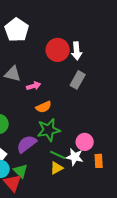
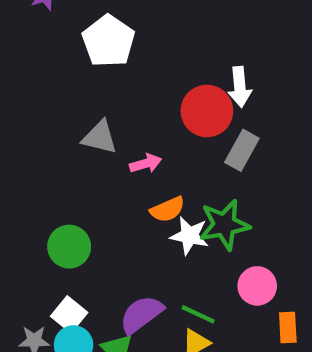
red circle: (58, 50) -> (207, 111), moved
green star: (49, 130) -> (224, 225), moved
purple semicircle: (27, 144) -> (141, 314), moved
white star: (75, 157) -> (189, 236), moved

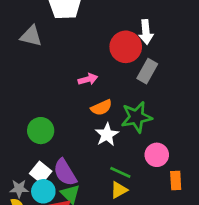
gray triangle: (100, 137) -> (31, 36), moved
white star: (189, 236) -> (107, 135), moved, turned 30
purple semicircle: (141, 314) -> (65, 172), moved, turned -84

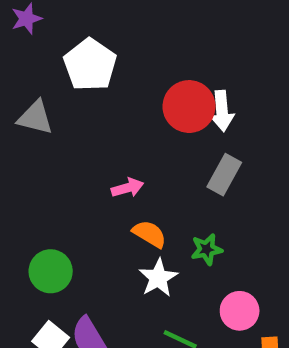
red circle: (126, 47) -> (189, 107), moved
orange semicircle: (101, 108) -> (149, 234), turned -125
green star: (136, 117) -> (207, 249), size x0.6

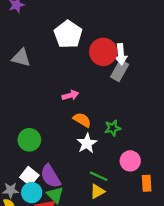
white pentagon: (90, 65) -> (68, 34), moved
gray rectangle: (224, 175) -> (120, 71), moved

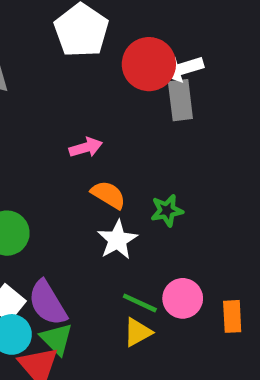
white arrow: (121, 54) -> (183, 69), turned 78
gray rectangle: (120, 71) -> (180, 100), turned -36
pink circle: (130, 161) -> (183, 298), moved

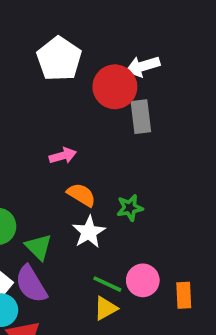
white arrow: (183, 69) -> (143, 66), moved
green triangle: (57, 339) -> (39, 247), moved

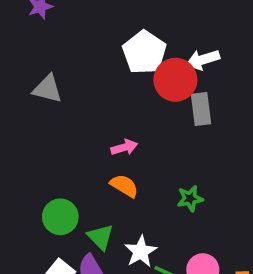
white pentagon: (59, 59) -> (144, 52), moved
orange semicircle: (81, 195) -> (124, 186), moved
white star: (89, 232) -> (141, 252), moved

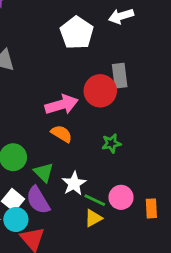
white arrow: (203, 60) -> (121, 16), moved
red circle: (175, 80) -> (100, 91), moved
pink arrow: (124, 147) -> (62, 105), size x1.6

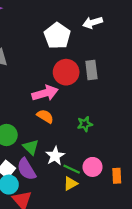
red circle: (100, 91) -> (66, 72), moved

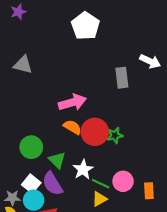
white arrow: (93, 23) -> (150, 61), moved, turned -138
white pentagon: (57, 36) -> (85, 26), moved
red circle: (66, 72) -> (95, 132), moved

